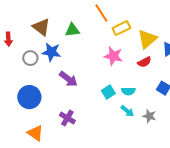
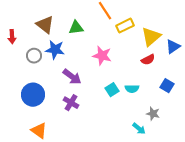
pink star: (113, 56) -> (102, 56), moved
cyan arrow: (127, 111) -> (139, 129), moved
purple cross: (67, 118) -> (71, 103), moved

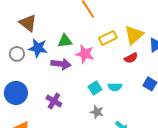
yellow rectangle: (125, 26) -> (108, 38), moved
green triangle: (76, 28) -> (65, 41), moved
purple arrow: (72, 77) -> (61, 64), moved, turned -30
gray star: (153, 114) -> (97, 112), moved

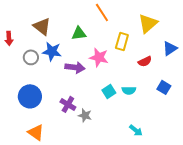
yellow triangle: (134, 35) -> (148, 23), moved
yellow rectangle: (108, 38) -> (122, 41), turned -48
green triangle: (65, 41) -> (79, 33), moved
gray star: (97, 112) -> (85, 115), moved

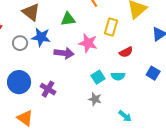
red semicircle: (145, 61) -> (126, 52), moved
purple cross: (68, 104) -> (48, 89), moved
gray star: (85, 115) -> (95, 99), moved

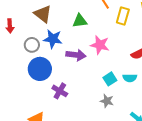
yellow rectangle: (111, 27) -> (123, 16), moved
blue circle: (19, 82) -> (40, 69), moved

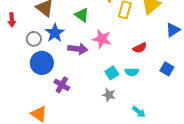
green triangle: (80, 21) -> (82, 15), turned 42
blue star: (53, 39) -> (55, 33), turned 30

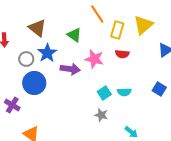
red semicircle: (140, 48) -> (122, 54), moved, turned 32
purple cross: (62, 85) -> (12, 105), moved

